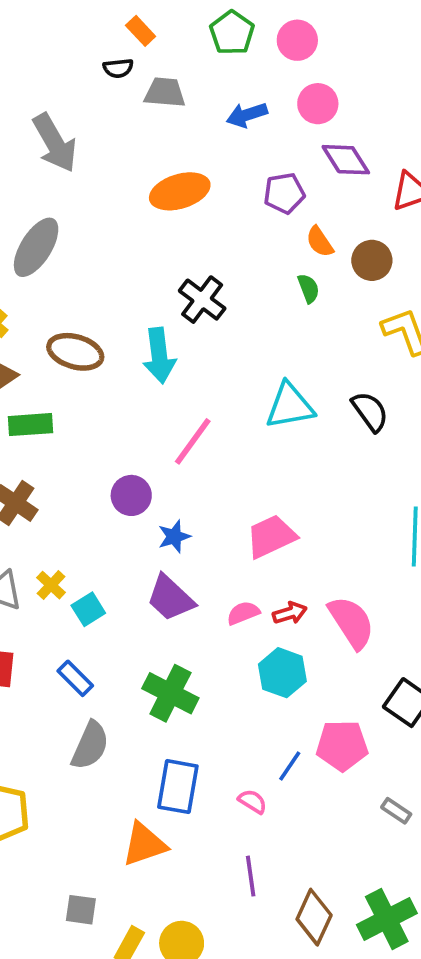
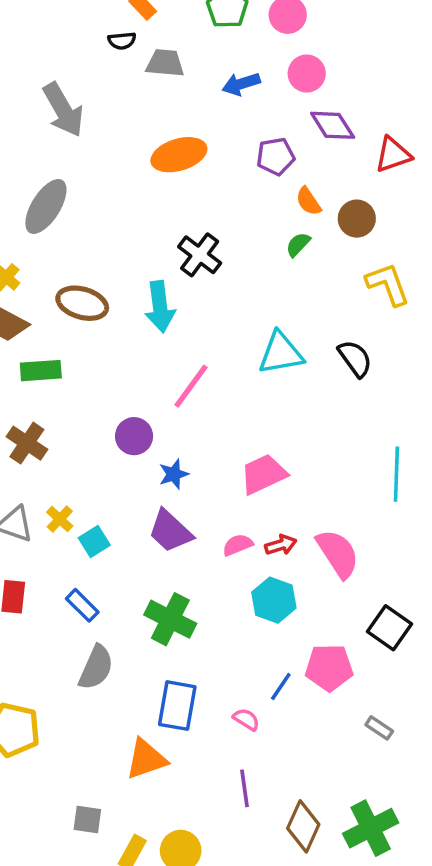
green semicircle: (308, 288) -> (298, 244), turned -116

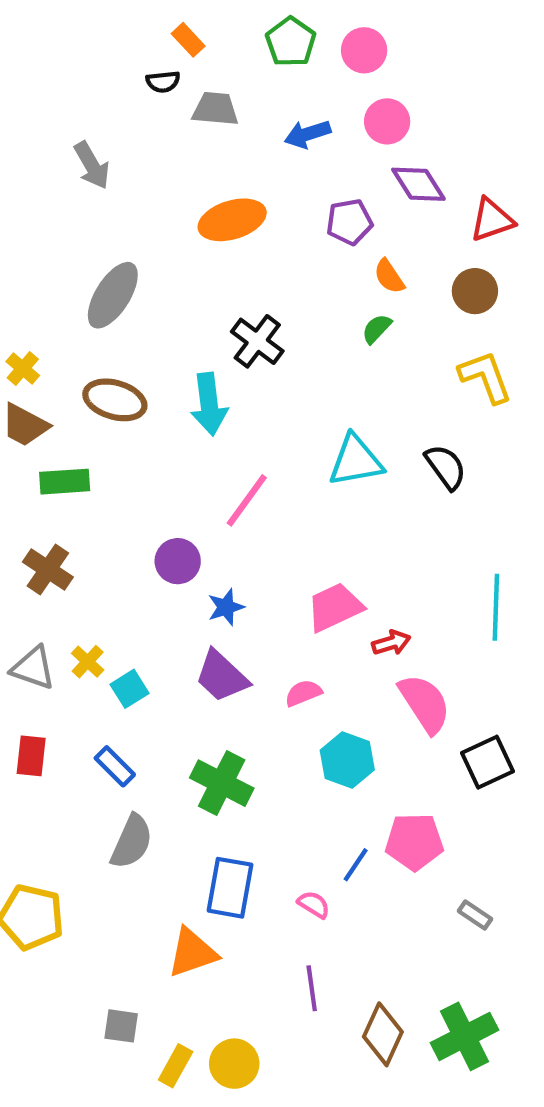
gray arrow: (63, 110) -> (92, 165), size x0.7
gray ellipse: (46, 206) -> (113, 295), moved
brown circle: (357, 219) -> (475, 291), moved
red arrow: (281, 545) -> (391, 643), moved
black square: (390, 628) -> (488, 762), moved, turned 30

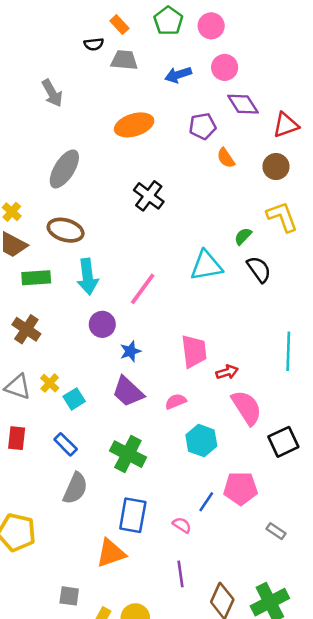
orange rectangle: (188, 40) -> (119, 25), moved
green semicircle: (377, 329) -> (243, 236), moved
cyan arrow: (209, 404) -> (88, 277), moved
pink trapezoid: (335, 607) -> (194, 351), turned 108

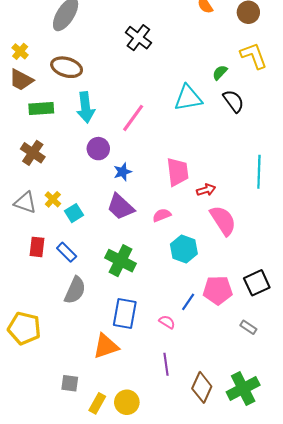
red rectangle: (17, 438) -> (37, 247), moved
black square: (283, 442) -> (257, 283), moved

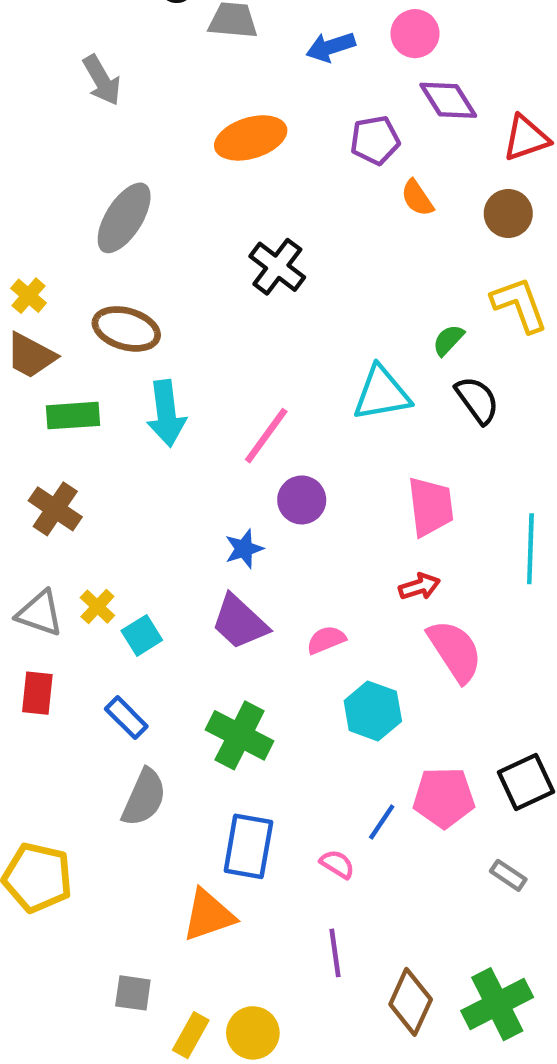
purple circle: (98, 149) -> (302, 500), moved
pink trapezoid: (178, 172) -> (431, 507), moved
red rectangle: (37, 247) -> (37, 693), moved

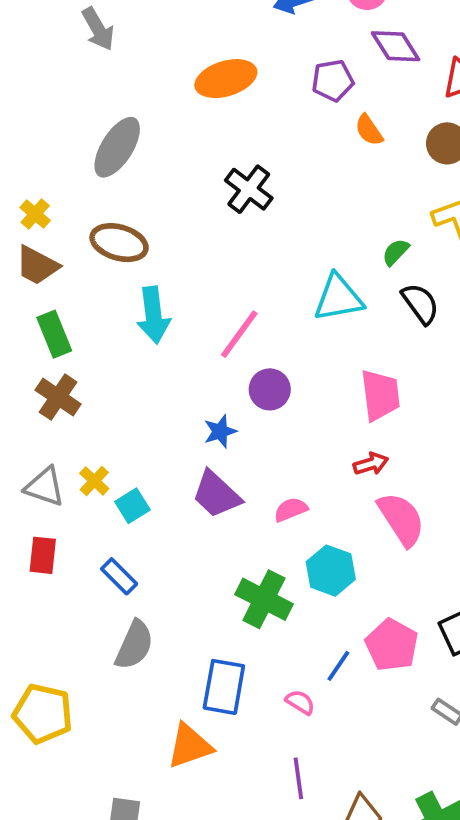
green rectangle: (73, 416) -> (54, 334), moved, turned 72
green cross: (240, 735) -> (264, 599), moved
pink pentagon: (444, 798) -> (392, 645), turned 30

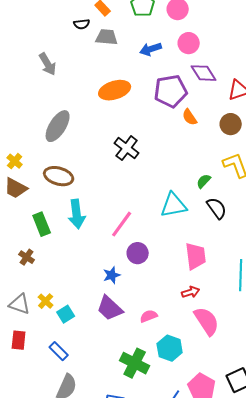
purple pentagon: (333, 80) -> (171, 91), size x1.5
green rectangle: (54, 334) -> (42, 224), moved
brown cross: (58, 397) -> (27, 257), size x0.7

